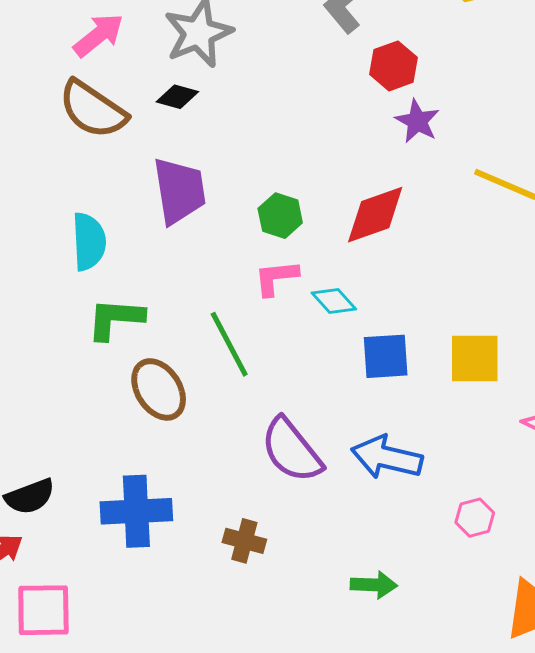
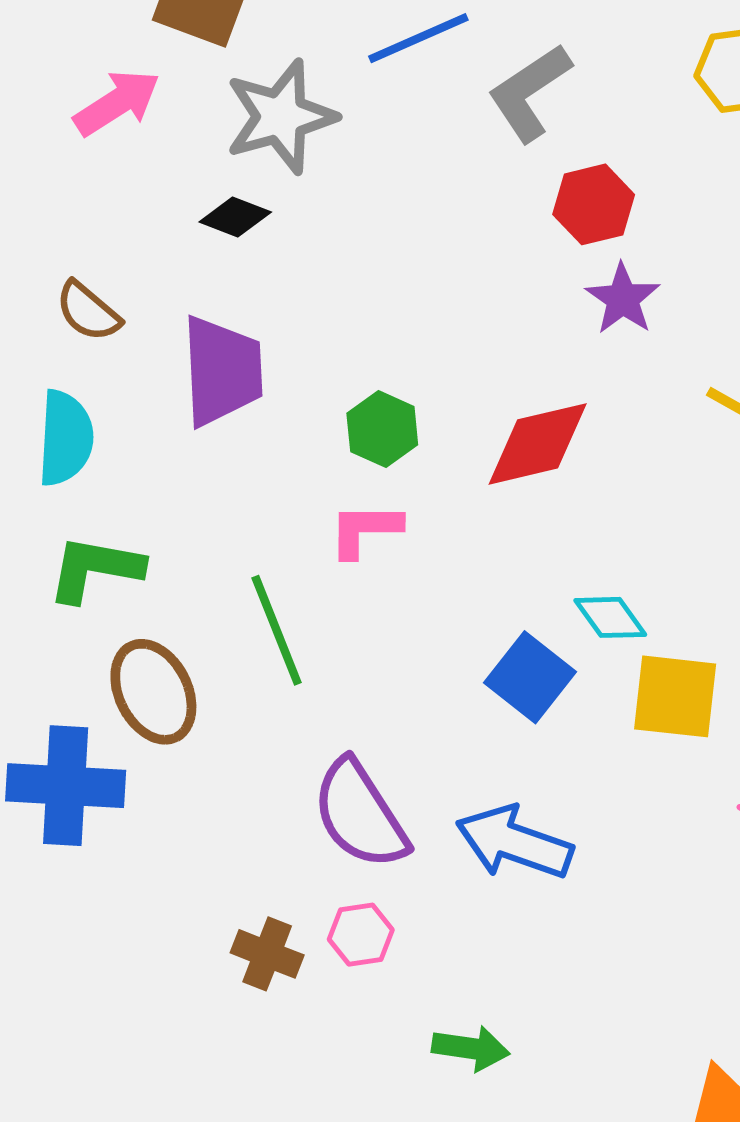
brown semicircle: (93, 109) -> (88, 311), moved, size x0.6
cyan diamond: (334, 301) -> (610, 617), moved
blue square: (386, 356) -> (530, 677), turned 36
blue cross: (136, 511) -> (66, 786), moved
pink hexagon: (475, 518) -> (361, 935), moved

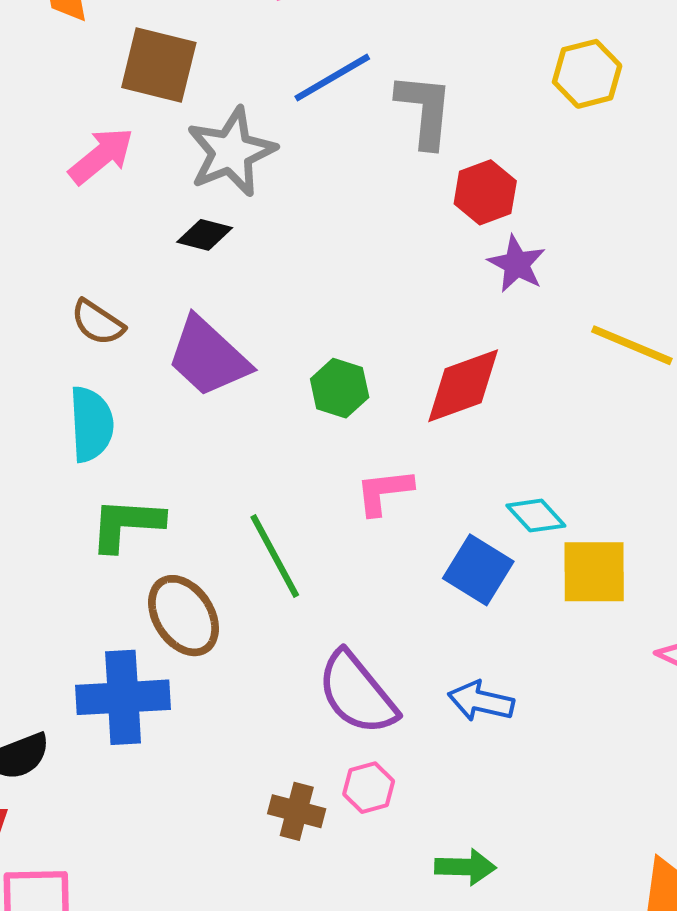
gray L-shape: (529, 93) -> (425, 110), turned 136
purple trapezoid: (222, 371) -> (208, 357), turned 142
pink L-shape: (365, 530) -> (384, 492), moved
blue arrow: (514, 842) -> (481, 701), size x0.7

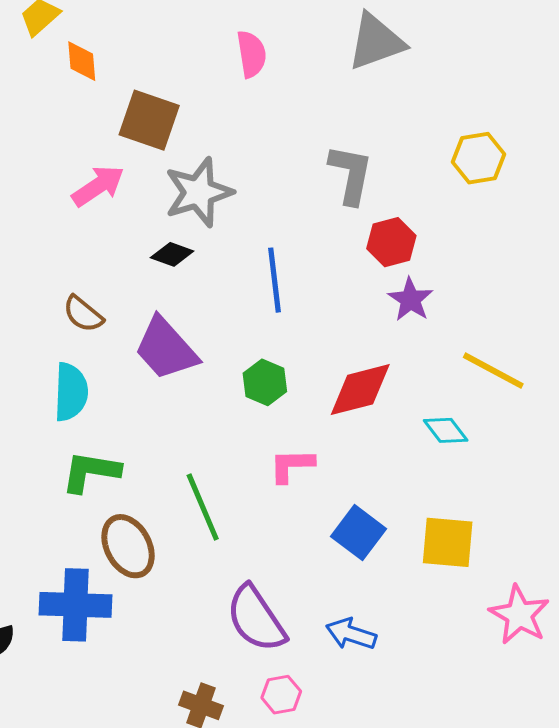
blue line: (332, 78) -> (274, 280), moved, turned -72
cyan diamond: (536, 516) -> (446, 430), moved
pink hexagon: (369, 788) -> (281, 695), moved

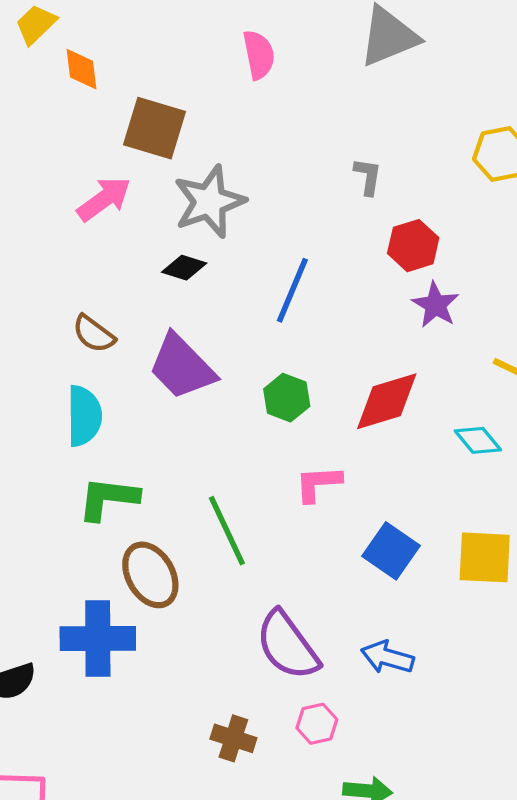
gray L-shape: (351, 174) -> (368, 176), size x0.6
blue line: (274, 280) -> (292, 290), turned 32

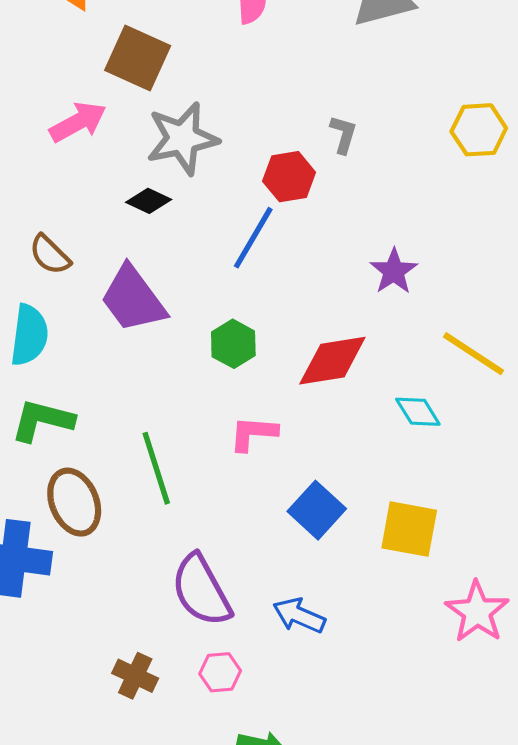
red hexagon: (413, 246) -> (289, 177), moved

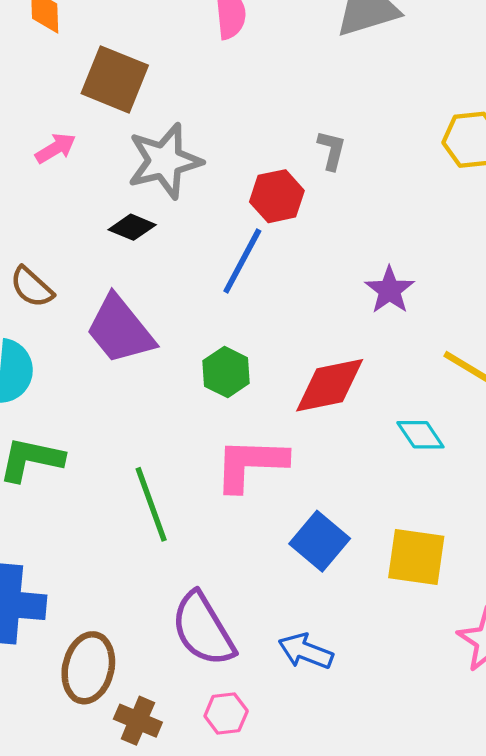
pink arrow: (78, 122) -> (55, 148), size x0.7
pink L-shape: (253, 433) -> (250, 464), size x1.5
brown ellipse: (74, 502) -> (88, 668), moved, turned 38

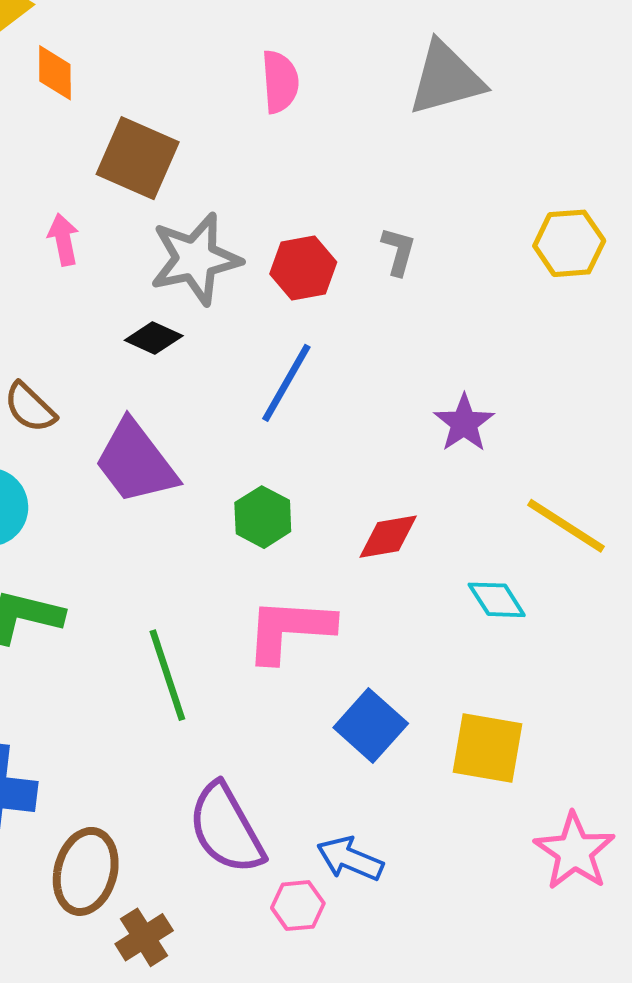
pink arrow: (55, 148) -> (63, 240), turned -72
red hexagon: (277, 196) -> (303, 268), moved
red diamond: (330, 385) -> (388, 537), size x0.7
pink hexagon: (226, 713) -> (298, 906), moved
brown cross: (138, 721) -> (144, 937), turned 33

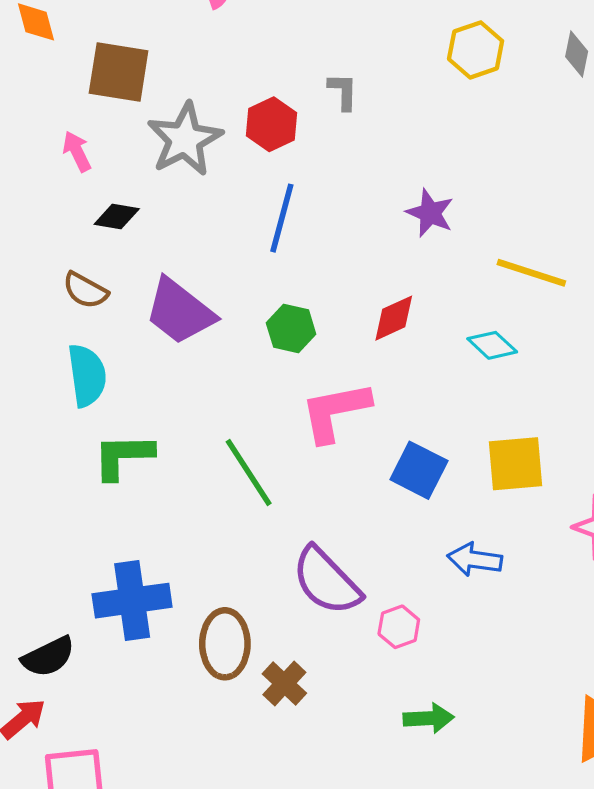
black diamond: (154, 338) -> (117, 217), moved
blue arrow: (350, 859) -> (475, 560), moved

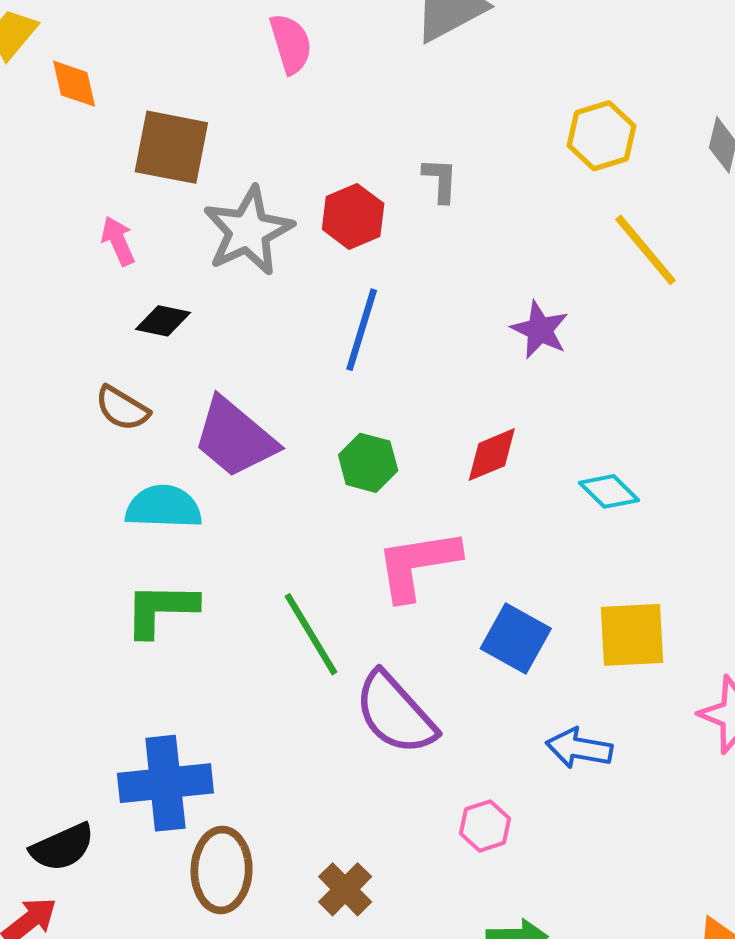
yellow line: (531, 273) -> (645, 250), moved, turned 30
cyan semicircle: (87, 375) -> (164, 507), moved, turned -82
purple semicircle: (326, 581) -> (395, 713), moved
brown ellipse: (225, 644) -> (222, 870), moved

